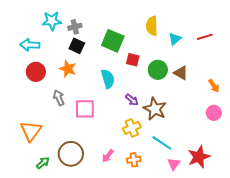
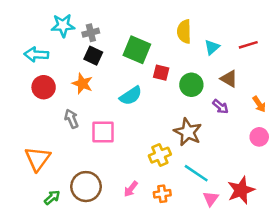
brown triangle: (181, 73) -> (229, 79), moved
cyan semicircle: (108, 79) -> (131, 96), turned 72
purple arrow: (132, 100) -> (220, 107), moved

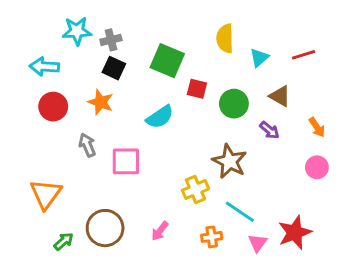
orange cross: (162, 194) -> (212, 237), moved

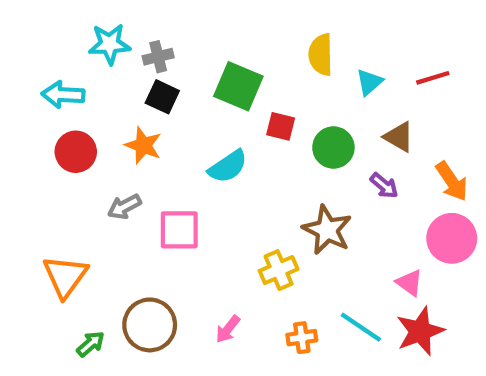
orange arrow: (317, 127) -> (452, 181), size x1.4
gray arrow: (87, 145) -> (124, 207), turned -95
pink circle: (317, 167) -> (452, 238), size x1.5
cyan line: (240, 212) -> (361, 327), moved
pink triangle: (258, 243) -> (409, 283), moved, turned -30

